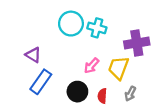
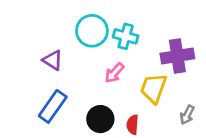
purple triangle: (33, 55) -> (53, 60), moved
pink arrow: (91, 66) -> (114, 73), moved
gray arrow: (130, 94) -> (187, 115), moved

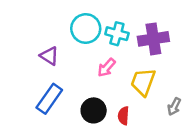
purple cross: (177, 56) -> (153, 39), moved

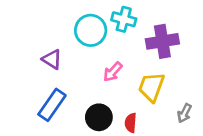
cyan cross: (117, 34) -> (124, 19), moved

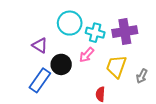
cyan cross: (124, 19) -> (95, 33), moved
gray arrow: (184, 113) -> (142, 76), moved
black circle: (99, 117) -> (61, 64), moved

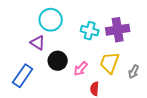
cyan circle: (70, 23) -> (51, 20), moved
pink arrow: (87, 55) -> (81, 69), moved
blue rectangle: (40, 80) -> (23, 76), moved

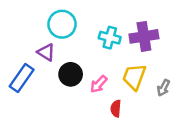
blue rectangle: (23, 76) -> (22, 78), moved

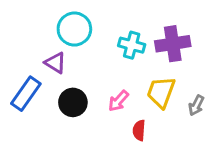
black circle: (71, 74) -> (73, 102), moved

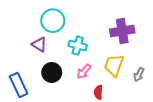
cyan cross: (132, 45) -> (78, 46), moved
blue rectangle: (26, 94) -> (19, 85), moved, turned -60

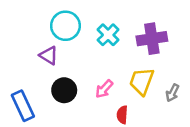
cyan cross: (78, 46) -> (108, 35), moved, turned 30

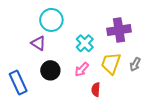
cyan cross: (108, 35) -> (85, 43), moved
gray arrow: (173, 93) -> (135, 64), moved

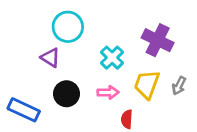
purple cross: (119, 30) -> (158, 40), turned 35
pink arrow: (82, 69) -> (108, 92), turned -133
blue rectangle: (18, 82) -> (24, 110), turned -40

